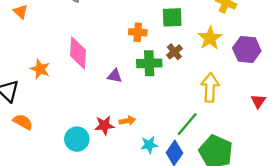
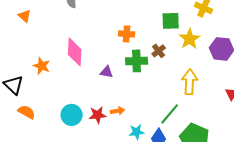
green square: (172, 17) -> (171, 21), moved
cyan circle: (77, 139) -> (72, 115), moved

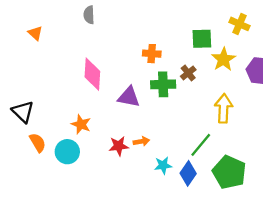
orange star: (42, 66) -> (81, 124), moved
purple triangle: (107, 72) -> (129, 97), size x1.5
orange semicircle: (27, 112) -> (38, 143), turned 30
cyan circle: (72, 115) -> (67, 152), moved

